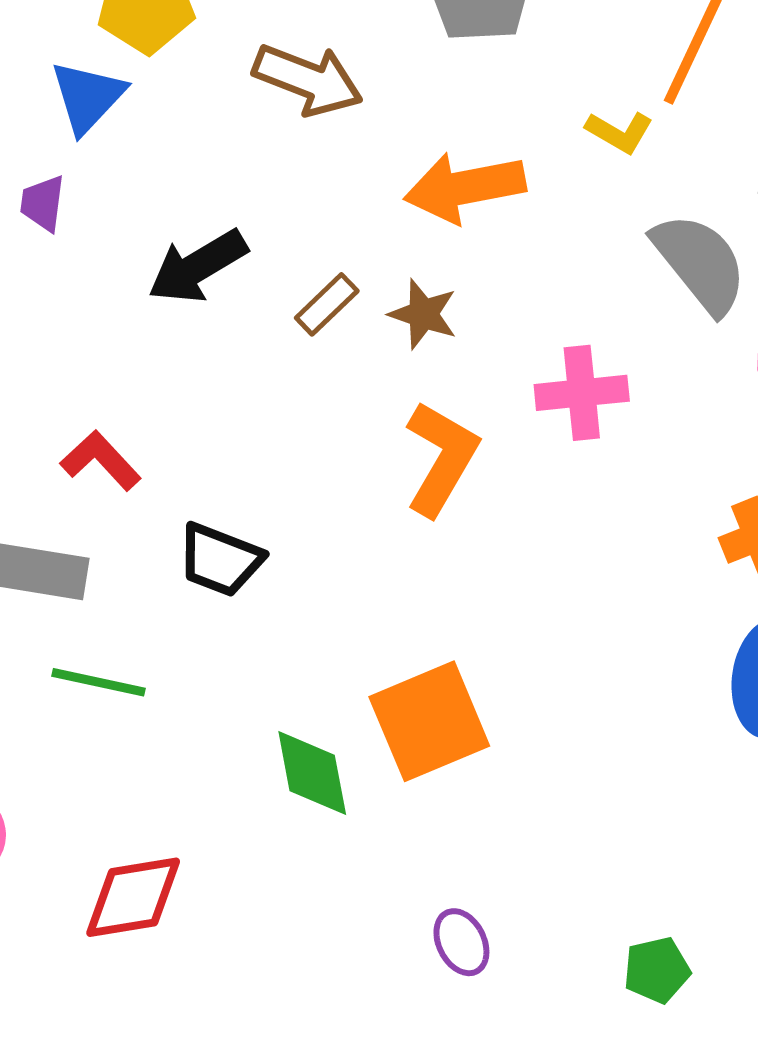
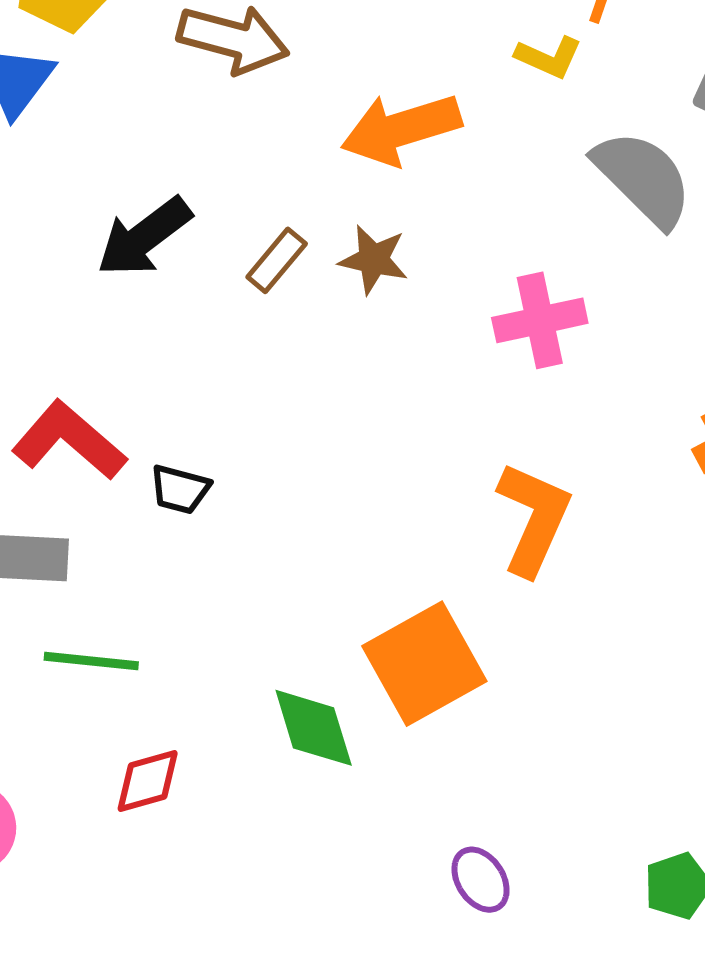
orange L-shape: (441, 458) -> (534, 519), moved
red L-shape: (101, 460) -> (69, 440), size x1.4
black trapezoid: (220, 560) -> (180, 489), moved, size x0.7
red diamond: (133, 897) -> (148, 781), moved, size x0.7

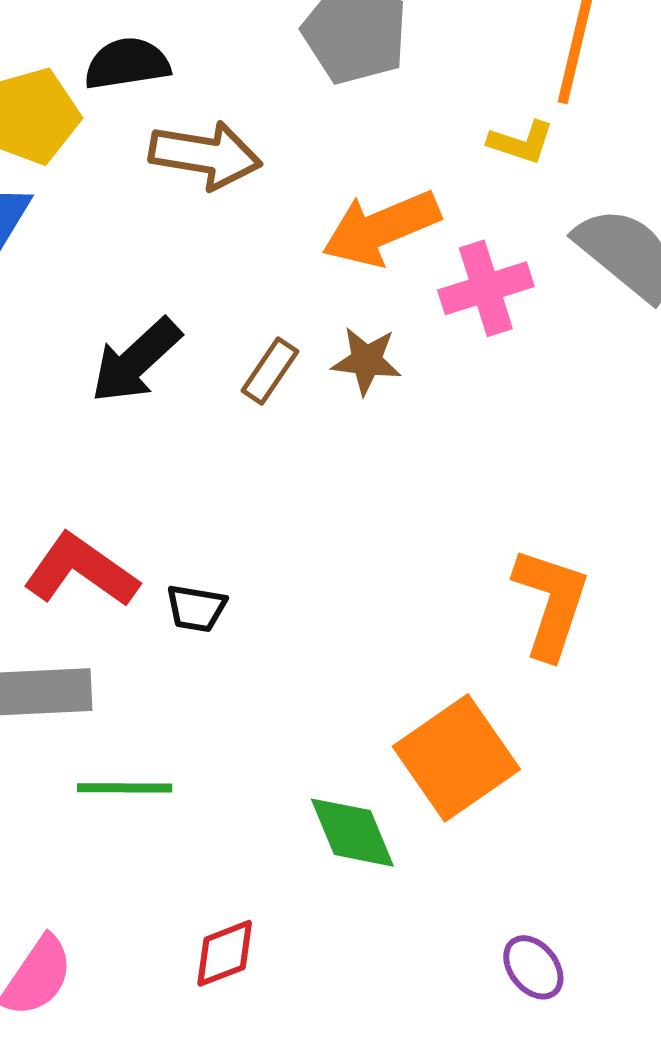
pink cross: (540, 320) -> (486, 288), moved
red diamond: (148, 781) -> (225, 953), moved

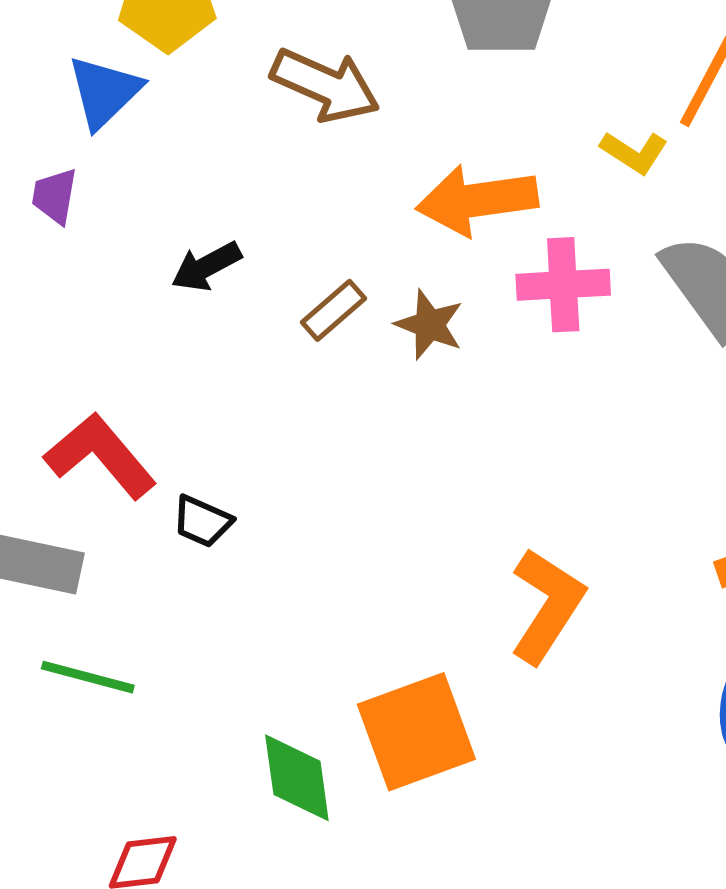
black arrow: (136, 361) -> (206, 266), size x0.7

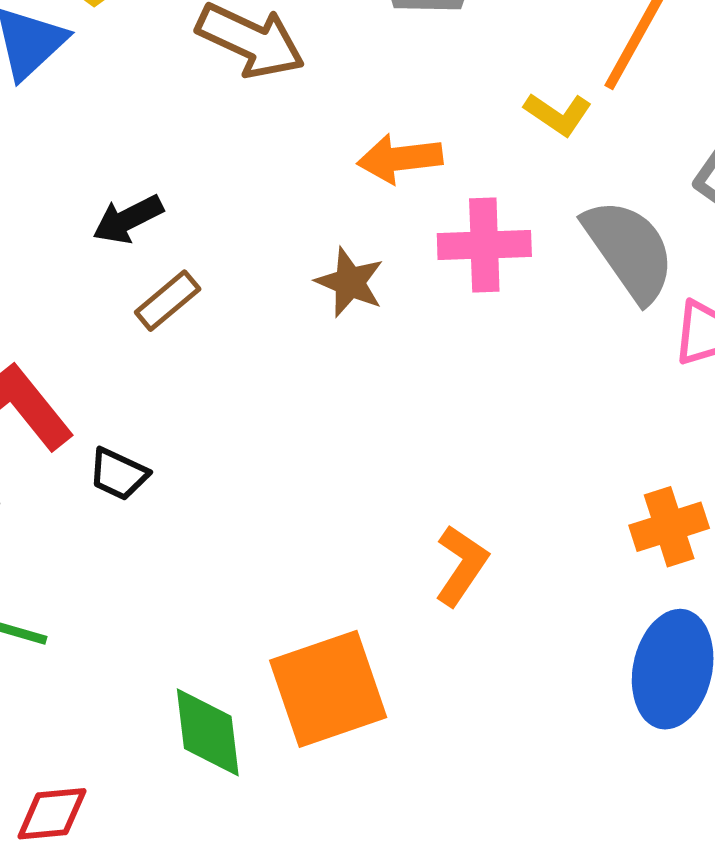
orange arrow: (477, 200) -> (400, 159), size x0.7
brown rectangle: (334, 310) -> (168, 301), moved
orange L-shape: (547, 606) -> (461, 565), size x0.7

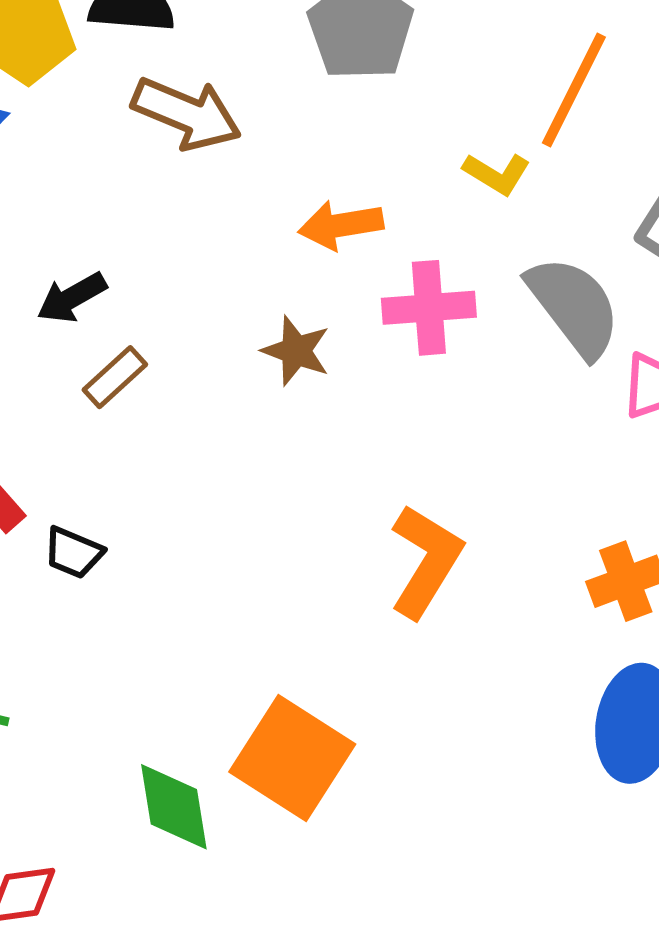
orange L-shape: (461, 565) -> (426, 561), moved, size x1.4
orange square: (328, 689) -> (292, 758), turned -36

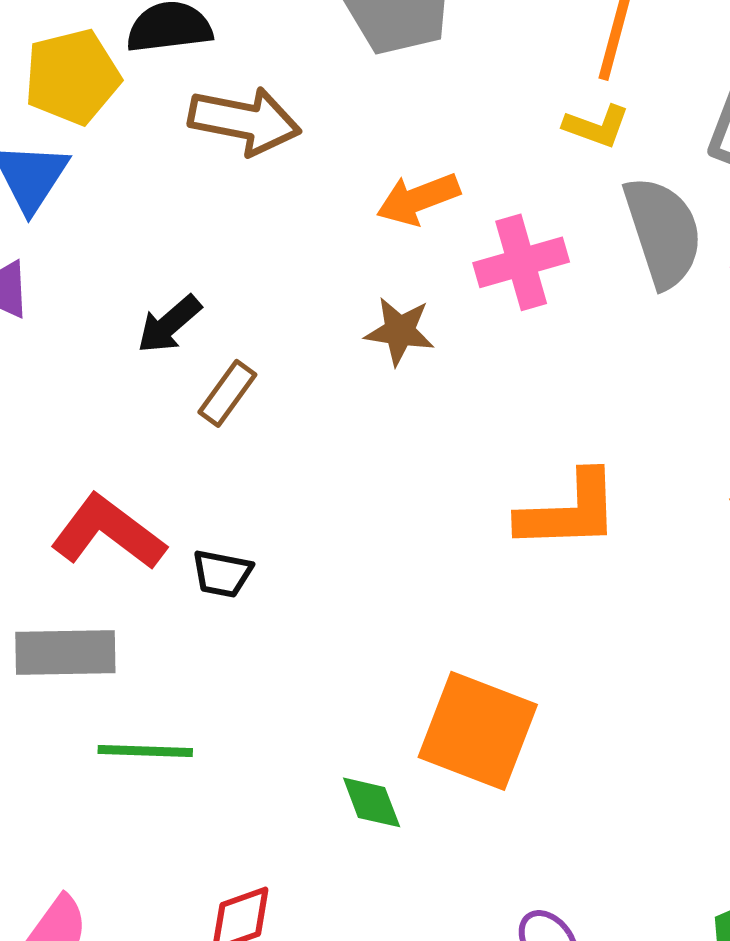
yellow L-shape: (497, 174) -> (597, 126), moved
gray semicircle: (574, 306) -> (663, 232), turned 31
orange L-shape: (426, 561) -> (569, 511), turned 68
green diamond: (174, 807) -> (372, 802), size x0.7

